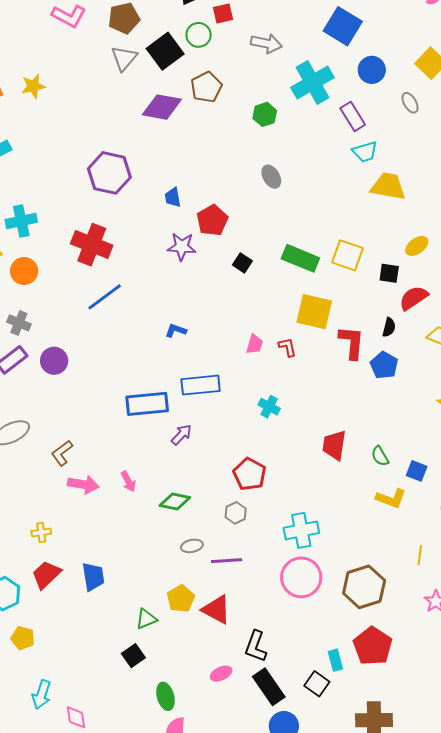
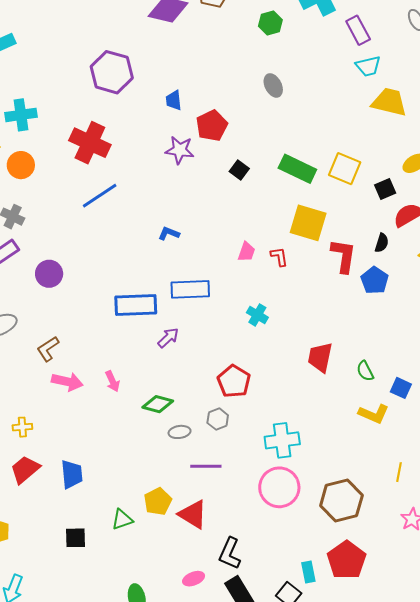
black square: (389, 273) -> (385, 189), turned -35
purple circle: (54, 361) -> (49, 274), moved
gray ellipse: (192, 546) -> (180, 432), moved
black square: (133, 656) -> (76, 538), moved, turned 30

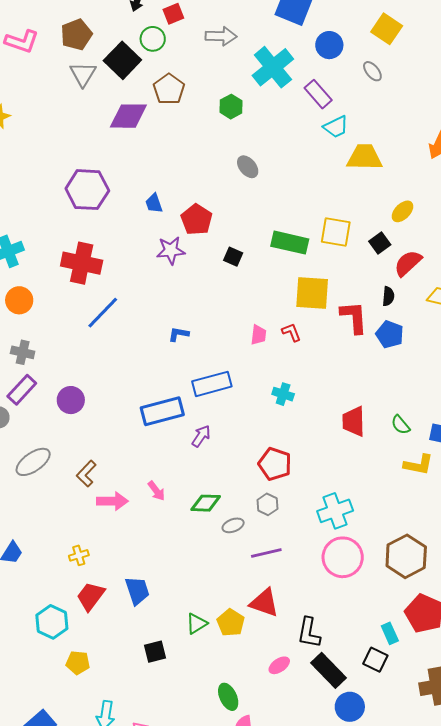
yellow pentagon: (158, 501) -> (231, 623), moved

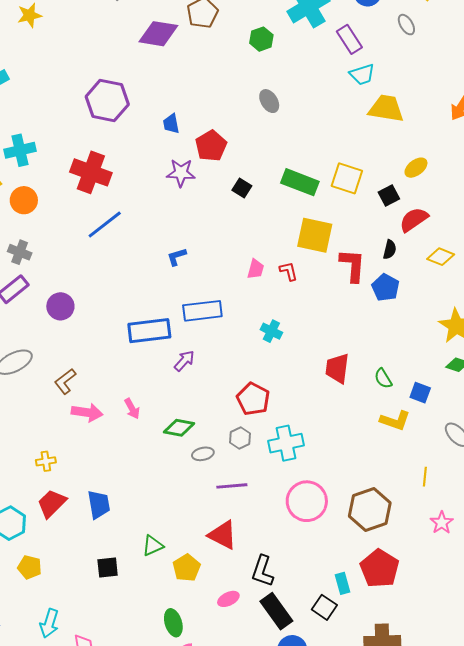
blue L-shape: (179, 334) -> (177, 257), turned -35
cyan cross: (335, 511) -> (286, 443), moved
yellow pentagon: (231, 623) -> (187, 568), moved

